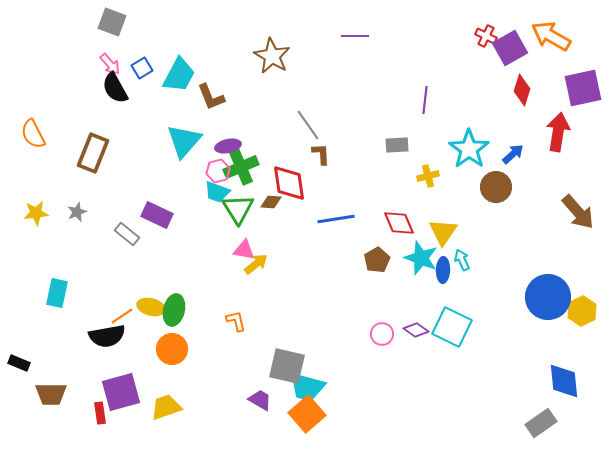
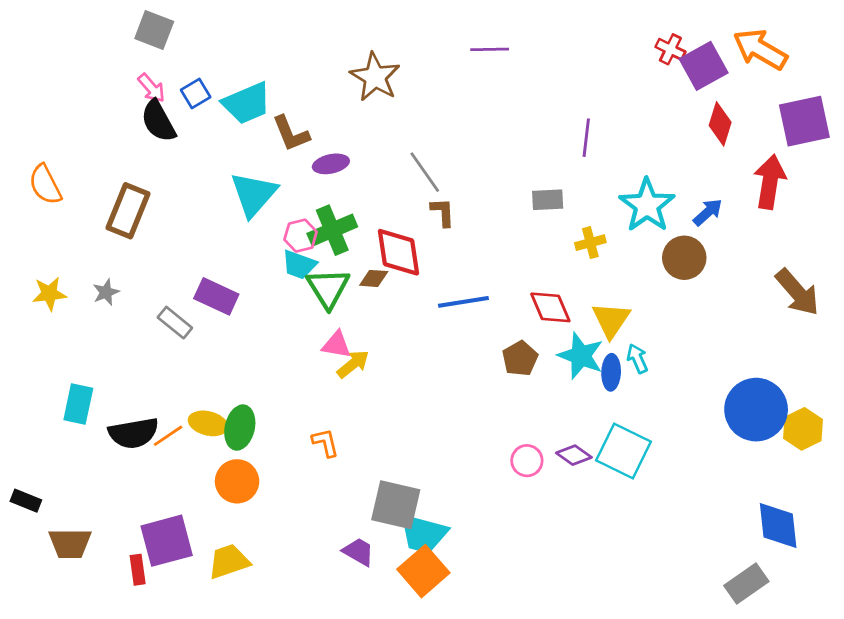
cyan trapezoid: (179, 75) -> (247, 103), turned 39
purple ellipse: (228, 146) -> (331, 164), moved
black semicircle: (107, 336) -> (134, 433), moved

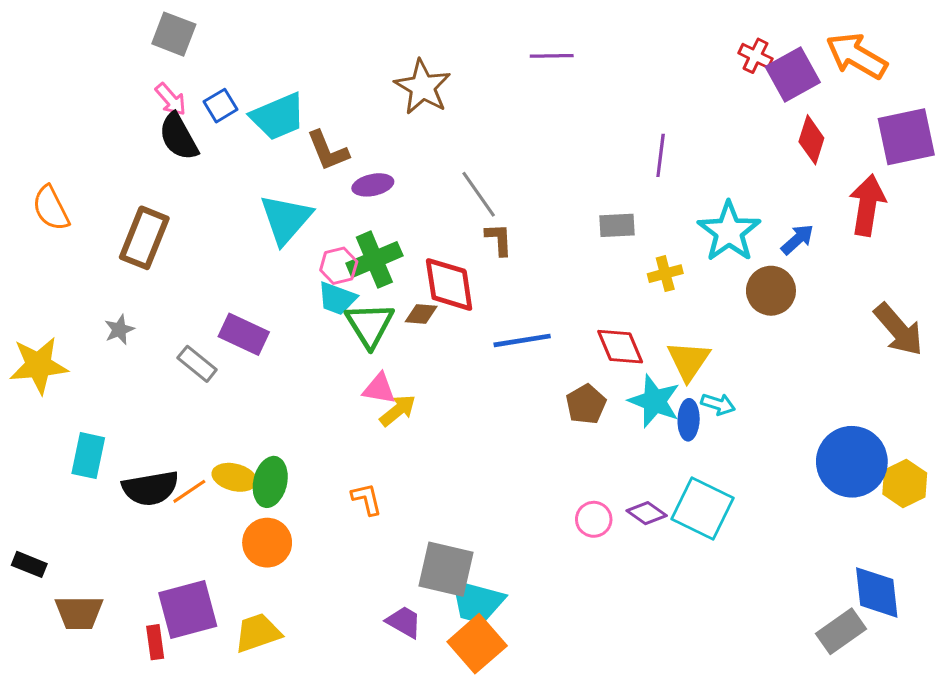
yellow star: (49, 294) -> (38, 365), moved, size x1.5
cyan arrow: (637, 359) -> (718, 404), turned 132
gray rectangle: (746, 583) -> (841, 631), moved

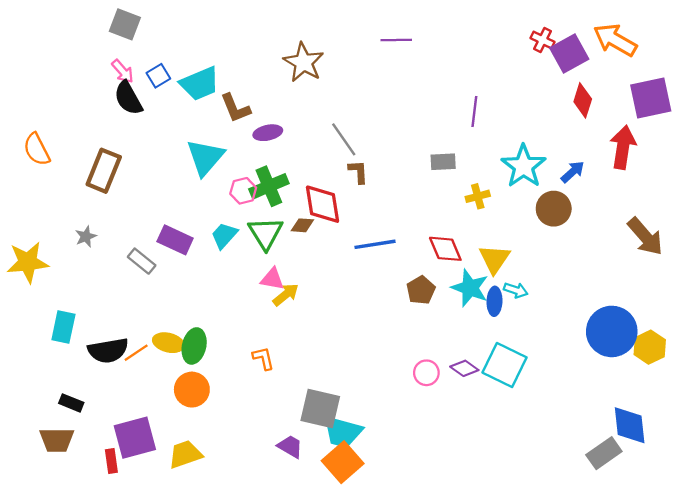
cyan trapezoid: (337, 298) -> (224, 235), moved, turned 112
black rectangle: (29, 564) -> (71, 403), moved

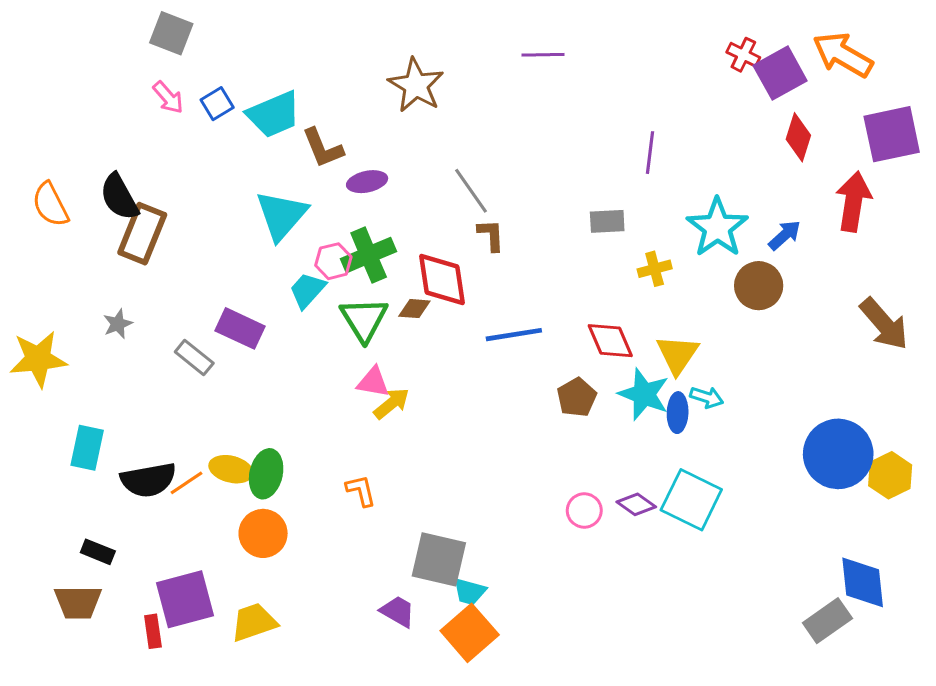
black semicircle: (128, 98) -> (119, 197), moved
cyan trapezoid: (224, 235) -> (307, 290), moved
cyan trapezoid: (343, 432) -> (470, 592), size x0.6

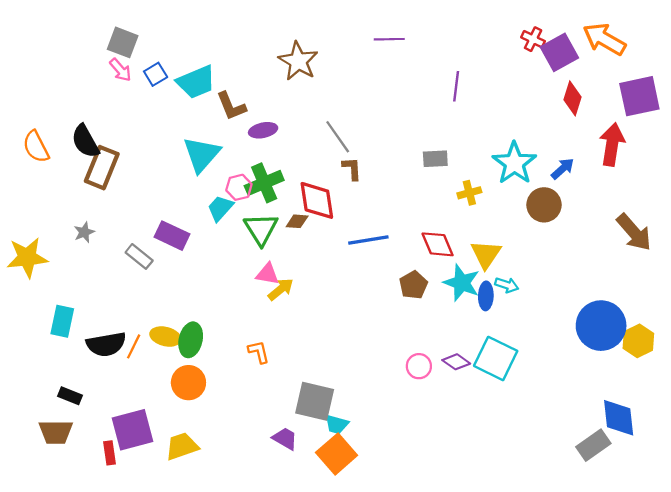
gray square: (171, 33) -> (123, 42), moved
purple line: (650, 153) -> (456, 86), moved
orange line: (187, 483) -> (134, 346), turned -30

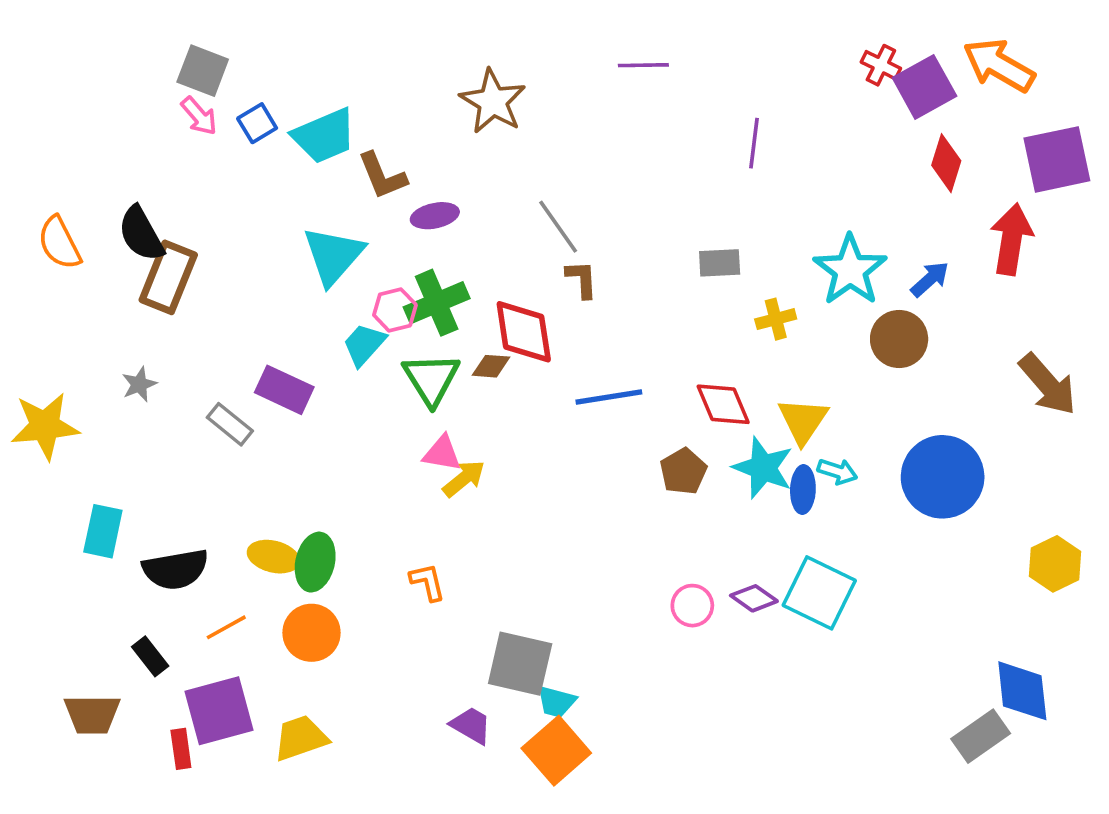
blue circle: (601, 326) -> (943, 477), moved
orange line: (134, 346) -> (226, 627), moved, turned 35
black rectangle: (70, 396) -> (150, 656), moved, turned 30

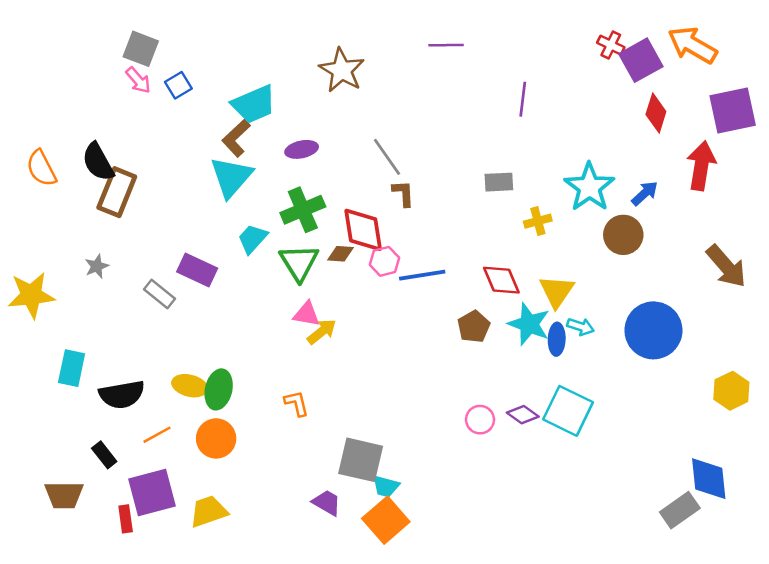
cyan trapezoid: (324, 136) -> (254, 104), moved
brown L-shape: (382, 176) -> (236, 138), moved, turned 69
pink hexagon: (395, 310) -> (384, 261), moved

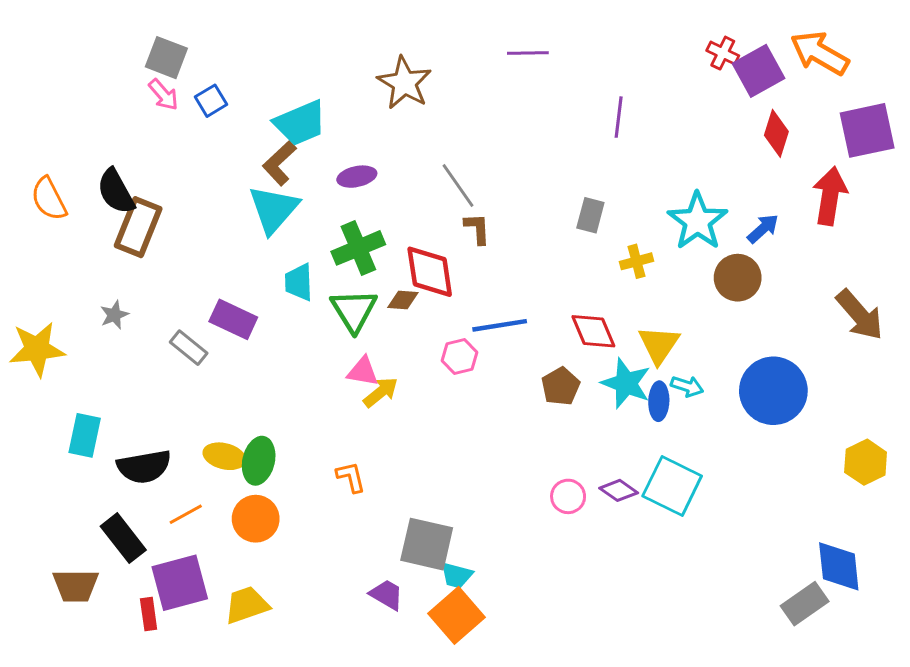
gray rectangle: (499, 182) -> (590, 215), turned -72
cyan trapezoid: (253, 239) -> (299, 282), turned -44
pink hexagon: (384, 261) -> (459, 357), moved
black rectangle: (104, 455) -> (123, 538), size x1.5

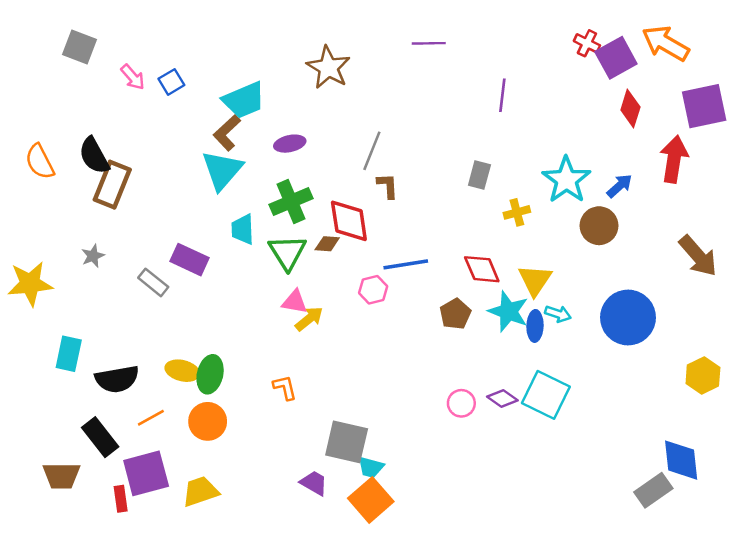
gray square: (166, 58) -> (80, 47), moved
gray line: (458, 185) -> (372, 151), turned 57

